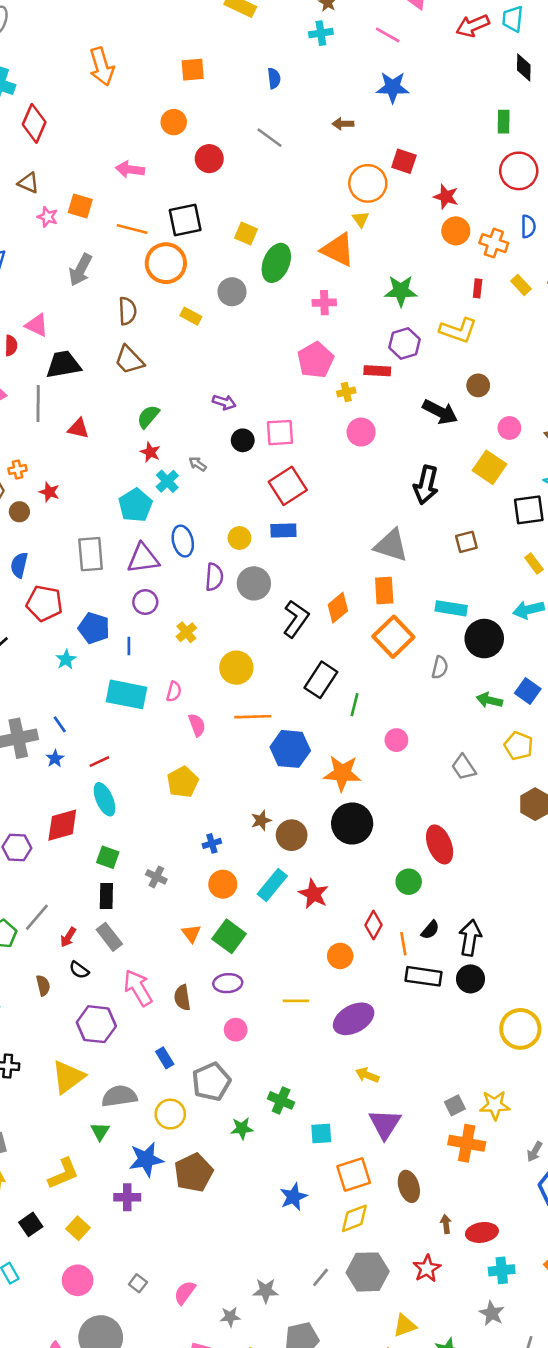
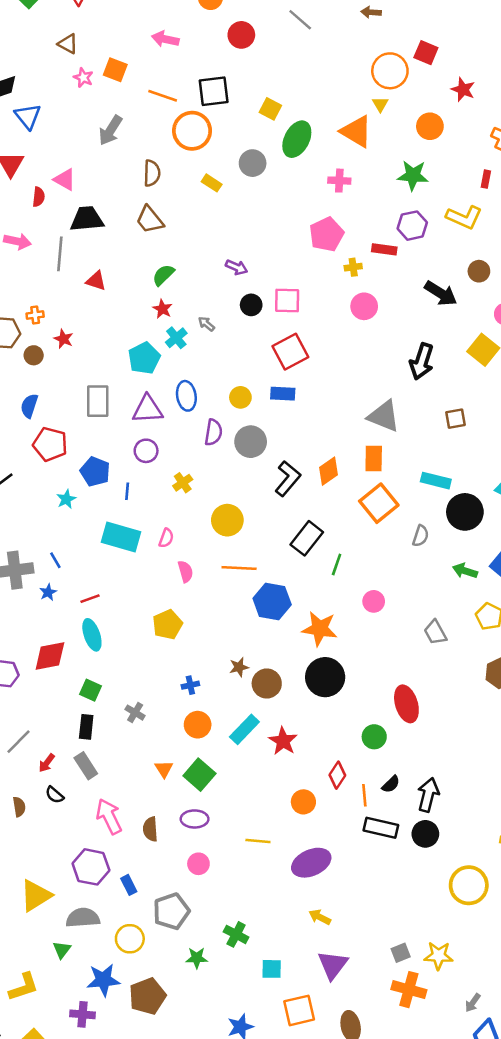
orange circle: (456, 231) -> (430, 126), moved
purple hexagon: (96, 1024) -> (91, 867), moved

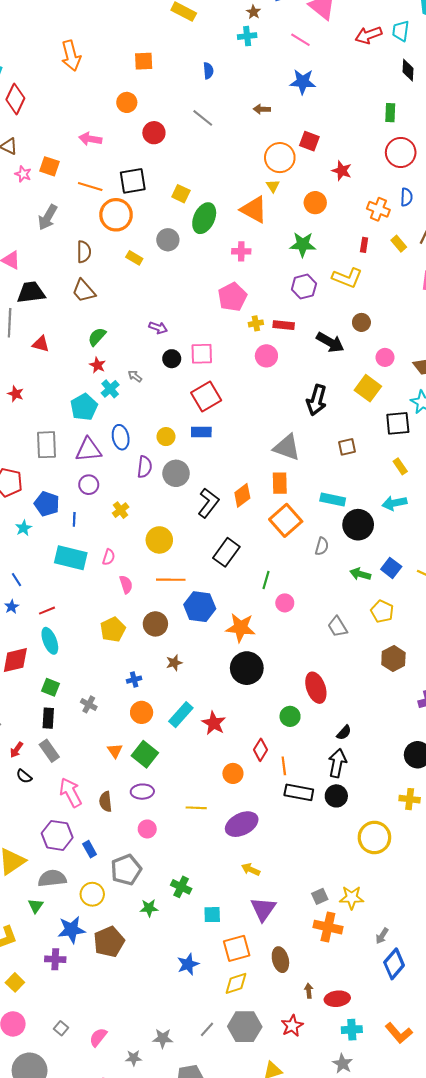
red rectangle: (384, 249) -> (284, 325), moved
green line: (337, 565) -> (266, 580), moved
brown circle: (267, 683) -> (155, 624), moved
black semicircle: (391, 784) -> (344, 733), moved

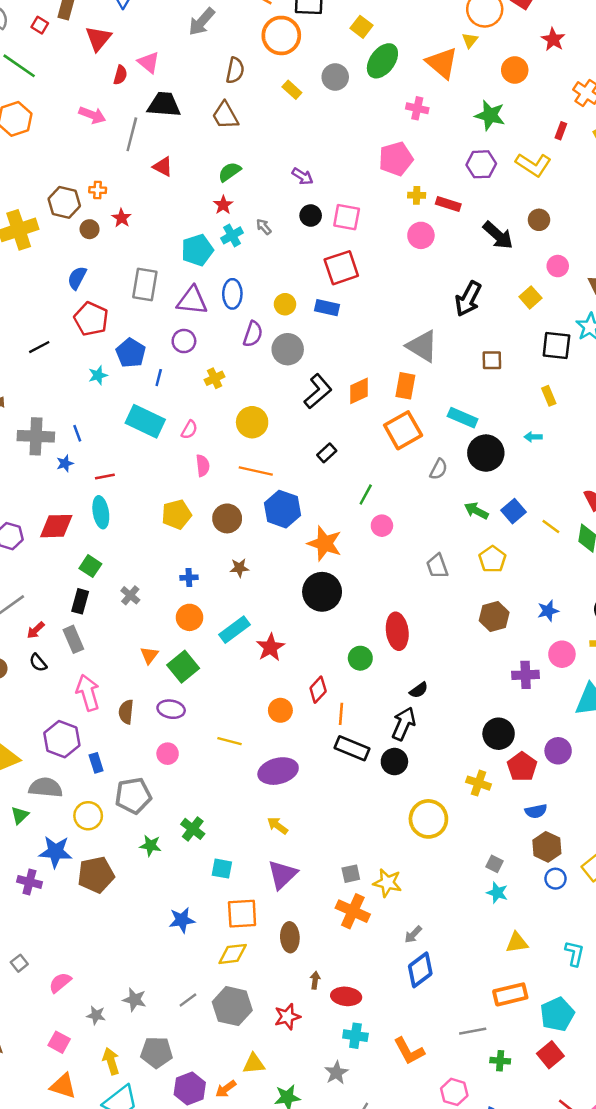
yellow square: (368, 388) -> (530, 297), size x0.7
cyan arrow: (394, 503) -> (533, 437), size x0.6
black rectangle: (226, 552) -> (327, 453), size x0.6

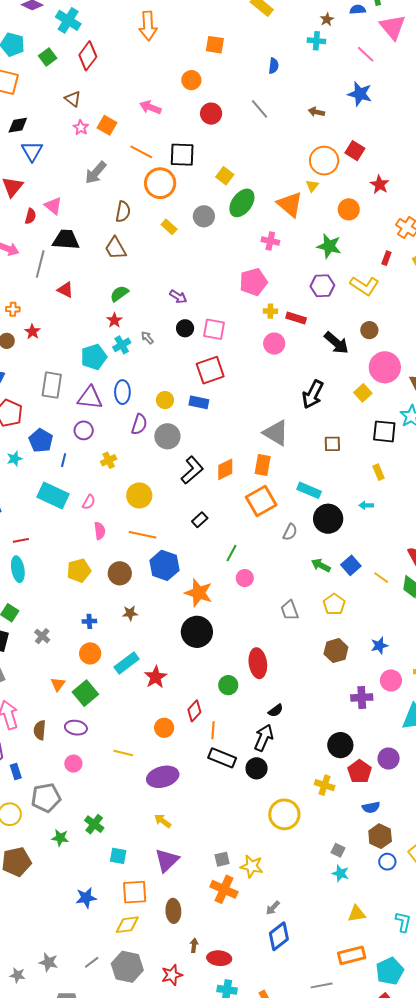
pink circle: (558, 266) -> (385, 367), size x1.8

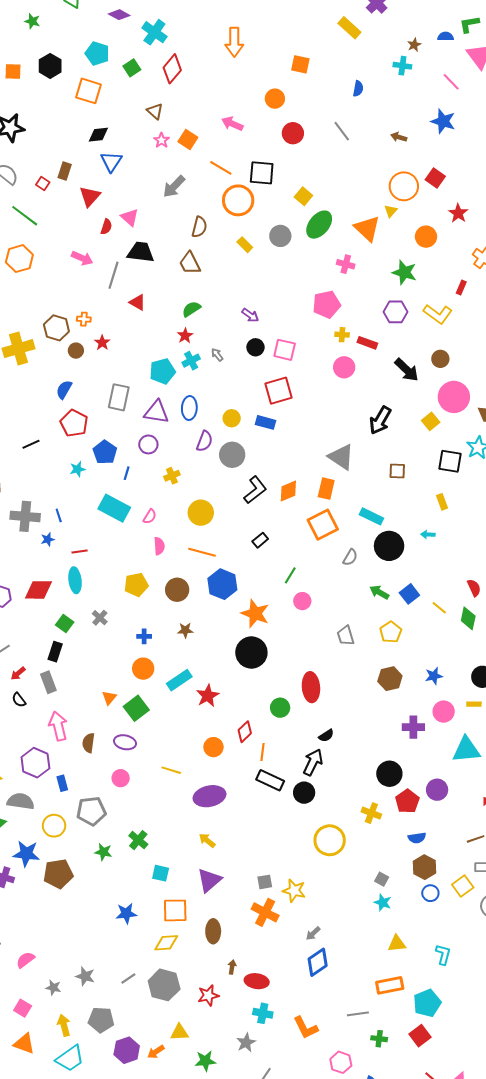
gray cross: (42, 636) -> (100, 618), moved

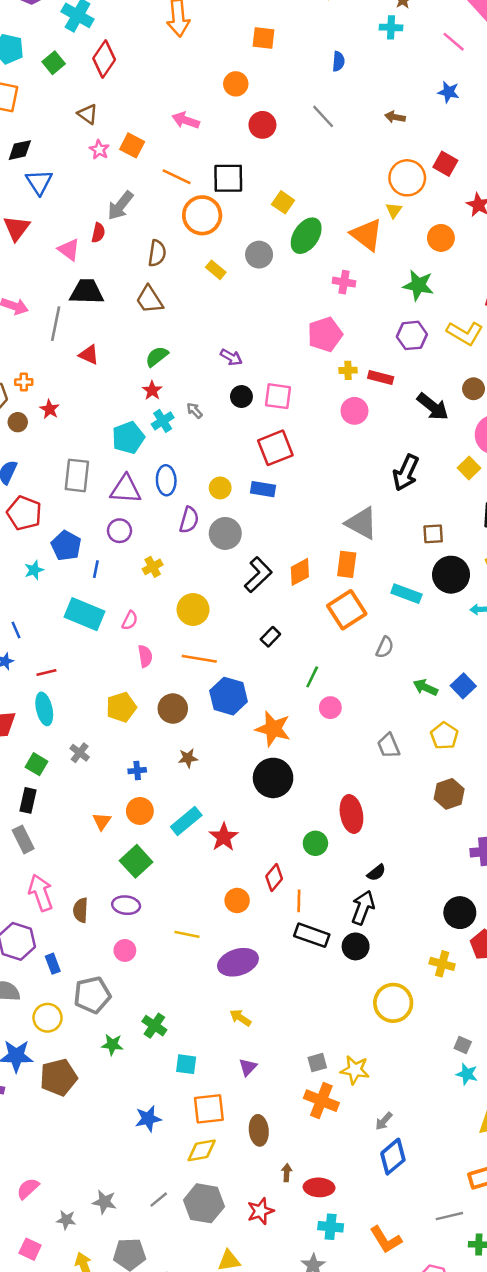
blue star: (443, 121) -> (449, 92), size x0.7
red semicircle: (106, 227) -> (98, 233), moved
black circle: (389, 546) -> (451, 575), moved
orange triangle: (109, 698) -> (102, 821), moved
purple triangle: (209, 880) -> (248, 1067), size x0.6

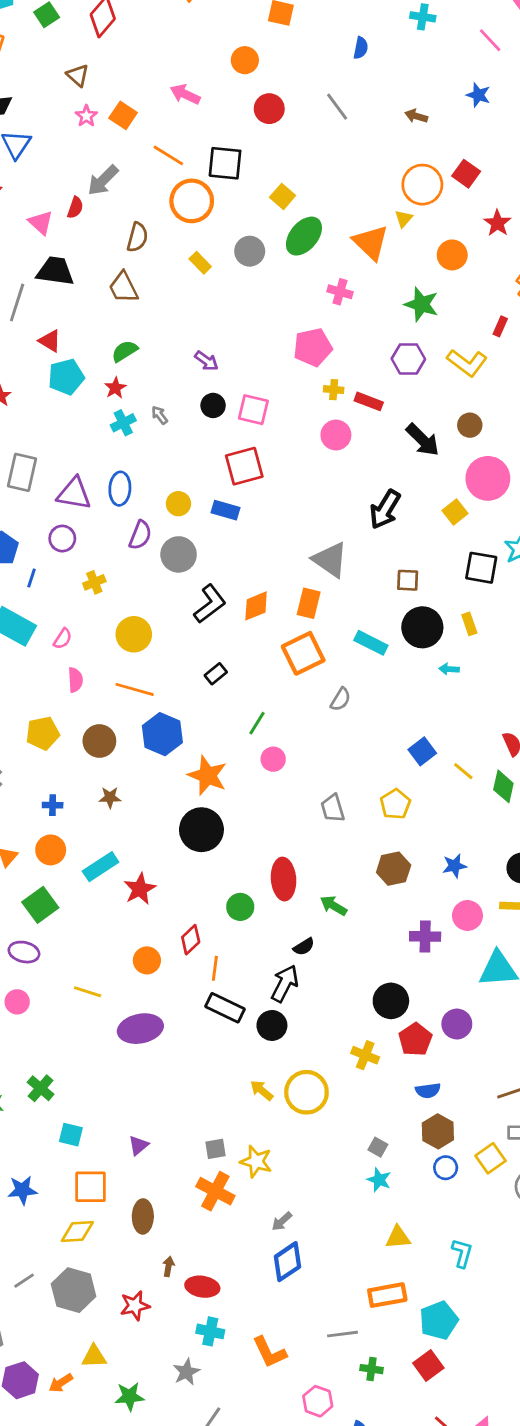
cyan pentagon: (128, 438) -> (66, 377), moved
green arrow: (425, 687) -> (333, 906), moved
yellow arrow: (240, 1018) -> (262, 1090), moved

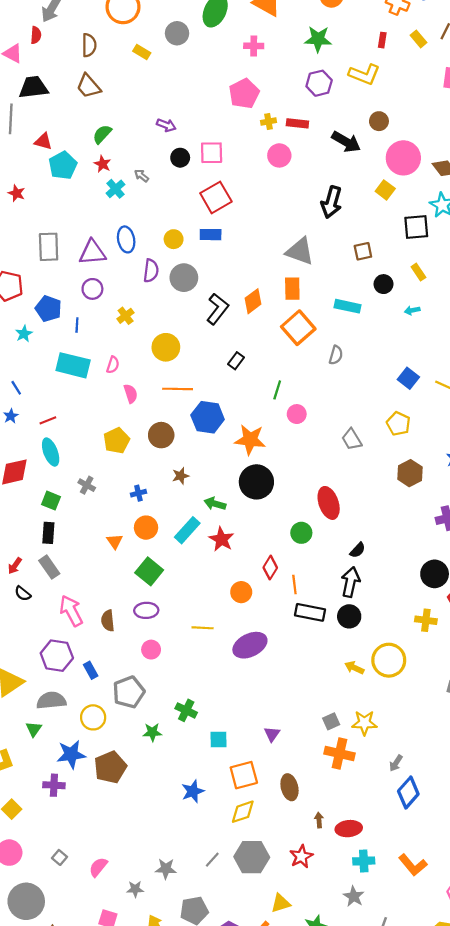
black circle: (422, 627) -> (383, 284), size x0.6
green arrow: (333, 906) -> (215, 504), moved

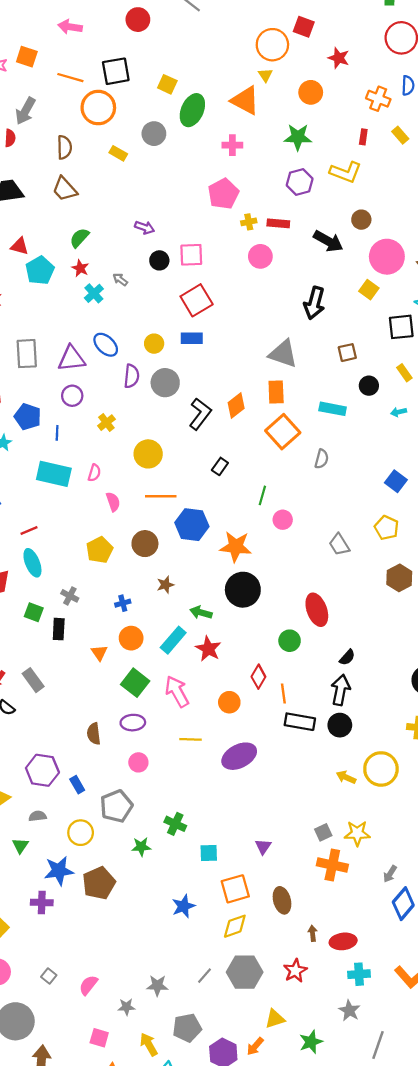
blue ellipse: (126, 239) -> (106, 345), turned -35
black rectangle: (48, 533) -> (59, 629), moved
pink arrow: (71, 611) -> (177, 692), moved
gray semicircle: (51, 700) -> (38, 816), size x0.6

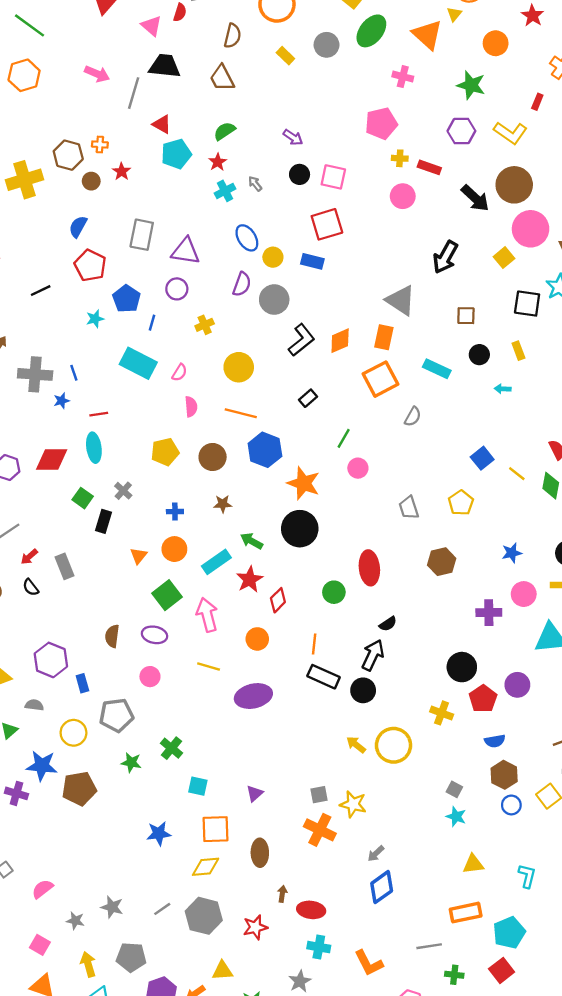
brown circle: (361, 220) -> (514, 185), size x1.8
blue ellipse: (106, 345) -> (247, 238), moved
brown hexagon: (399, 578) -> (442, 562), moved
red diamond: (258, 677) -> (278, 600), moved

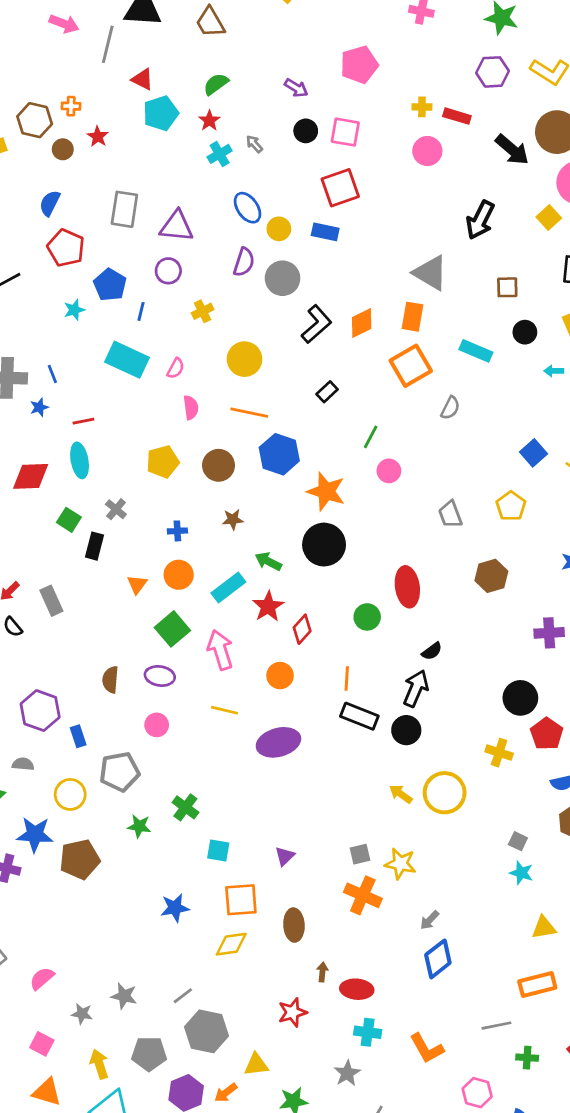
pink pentagon: (381, 123) -> (359, 65), moved
gray hexagon: (204, 916) -> (207, 1031), moved

